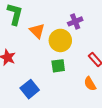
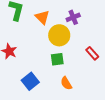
orange triangle: (37, 31) -> (42, 17), moved
orange semicircle: (90, 84) -> (66, 83), moved

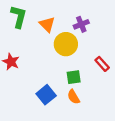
green square: (57, 59) -> (74, 77), moved
blue square: (30, 81) -> (46, 95), moved

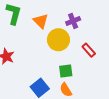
red rectangle: (102, 64) -> (89, 50), moved

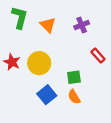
yellow circle: (58, 40) -> (39, 63), moved

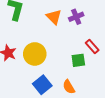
orange triangle: (48, 25) -> (54, 17), moved
green square: (74, 77) -> (78, 60), moved

